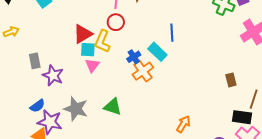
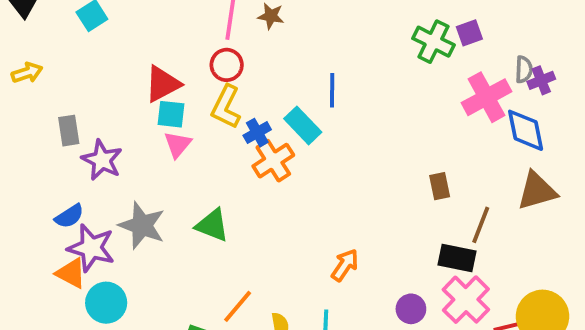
yellow L-shape: (102, 41) -> (226, 107), moved

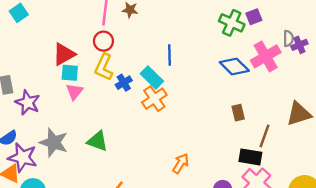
blue diamond: (526, 130) -> (234, 67), moved, turned -32
orange cross: (273, 161) -> (154, 99), moved

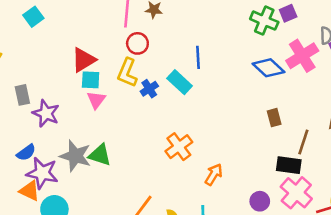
red circle: (103, 41) -> (137, 43), moved
orange cross: (154, 99) -> (179, 147), moved
green triangle: (98, 141) -> (100, 155), moved

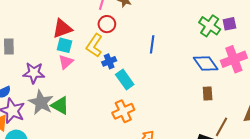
cyan rectangle: (180, 82) -> (125, 79), moved
purple star: (46, 113) -> (34, 73), moved, turned -30
brown rectangle: (274, 118) -> (208, 93), moved

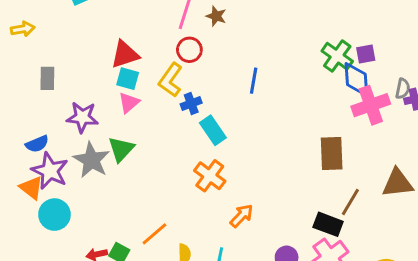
blue diamond: (206, 63) -> (356, 79), moved, turned 30
brown rectangle: (208, 93) -> (332, 153), size x1.6
green triangle: (60, 106) -> (121, 149), moved, turned 42
orange cross: (123, 111) -> (210, 176), turned -30

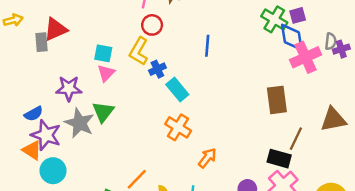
red triangle: (125, 55) -> (56, 29), moved
gray rectangle: (47, 78) -> (42, 42), moved

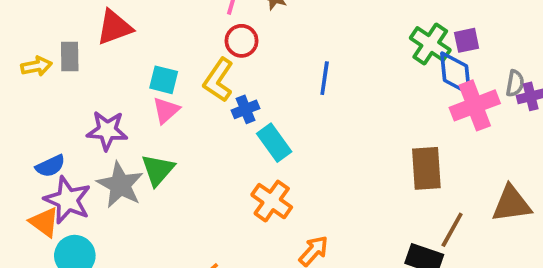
yellow arrow: (13, 20) -> (36, 66), moved
red triangle: (56, 29) -> (114, 27), moved

